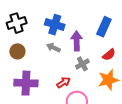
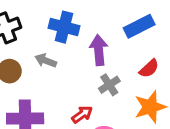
blue rectangle: (104, 27) -> (139, 26), turned 42
gray arrow: (53, 48) -> (46, 61), moved

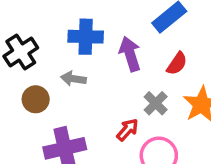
red semicircle: (149, 68) -> (177, 64), moved
gray cross: (109, 85) -> (156, 103), moved

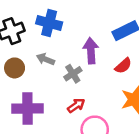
blue cross: (86, 37) -> (49, 23), moved
gray cross: (156, 103) -> (73, 74), moved

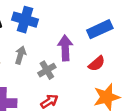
gray arrow: (45, 59) -> (20, 55), turned 84

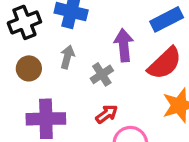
red semicircle: (97, 64) -> (165, 63), size x1.6

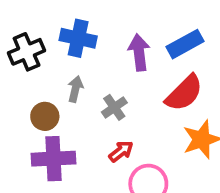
purple arrow: (124, 45) -> (139, 52), moved
brown circle: (29, 68) -> (45, 116), moved

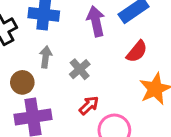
red semicircle: (184, 93) -> (137, 51), size x0.7

